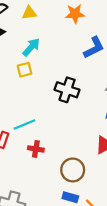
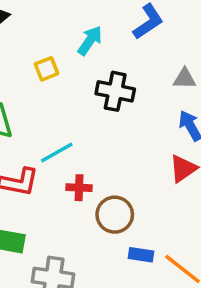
cyan arrow: (31, 47) -> (90, 41), moved
brown circle: (73, 170) -> (115, 215), moved

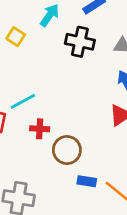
yellow square: (46, 69) -> (16, 37), turned -36
black cross: (115, 91) -> (80, 42), moved

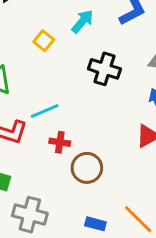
black cross: (80, 42) -> (104, 69), moved
blue rectangle: (87, 181) -> (95, 224), moved

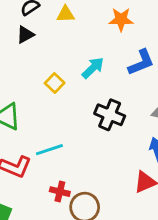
red cross: (60, 142) -> (60, 192), moved

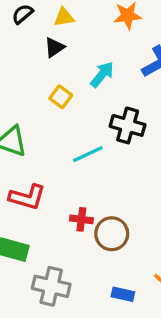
black triangle: (25, 35) -> (54, 47), moved
cyan line: (49, 150) -> (88, 154), moved

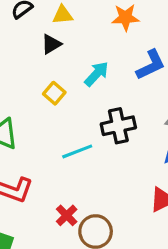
black cross: (128, 125) -> (118, 126), turned -32
red cross: (81, 219) -> (67, 215), turned 35

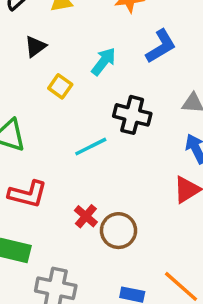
black triangle: (51, 44) -> (35, 46), moved
black cross: (118, 126) -> (132, 115), turned 32

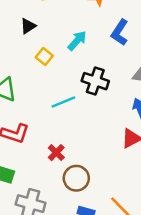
blue L-shape: (161, 46) -> (120, 32), turned 150
brown circle: (118, 231) -> (76, 178), moved

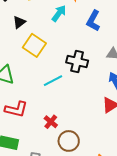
cyan arrow: (77, 41) -> (59, 13), moved
yellow square: (44, 57) -> (34, 45), size x1.6

